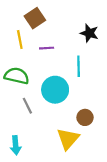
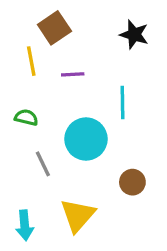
black star: (89, 33) -> (134, 34), moved
green semicircle: (17, 76) -> (26, 117), size x0.6
yellow triangle: (68, 139) -> (78, 215), moved

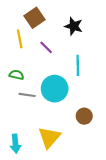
black star: (134, 34) -> (74, 26), moved
purple line: (73, 74) -> (46, 47), turned 48
gray line: (43, 164) -> (27, 95), moved, turned -56

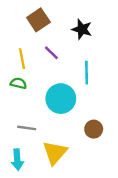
yellow line: (20, 39) -> (22, 59), moved
gray line: (27, 95) -> (27, 128), moved

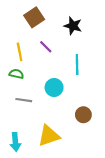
cyan circle: (61, 99) -> (54, 88), size x0.7
gray line: (27, 128) -> (24, 100), moved
yellow triangle: (55, 153) -> (49, 136), turned 30

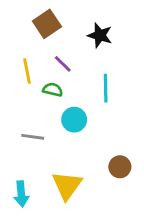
green semicircle: (16, 74) -> (53, 90), moved
brown circle: (83, 115) -> (120, 167), moved
yellow triangle: (49, 136) -> (67, 185), turned -35

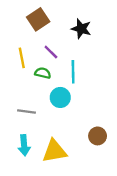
cyan line: (106, 88) -> (73, 72), moved
yellow triangle: (67, 185) -> (54, 151), turned 44
cyan arrow: (21, 194) -> (24, 145), moved

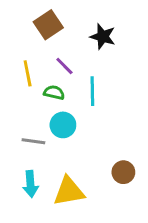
cyan circle: (60, 97) -> (63, 125), moved

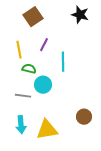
black star: (103, 37) -> (80, 15), moved
purple line: (64, 66) -> (44, 45), turned 72
green semicircle: (54, 93) -> (29, 69), moved

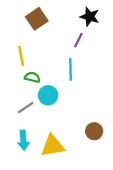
purple line: (44, 45) -> (78, 40), moved
gray line: (23, 96) -> (26, 108), turned -42

